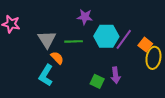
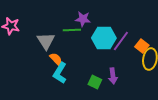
green line: (74, 41) -> (72, 30), moved
cyan L-shape: (46, 75) -> (60, 73), moved

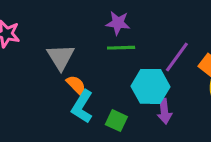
green line: (72, 30) -> (121, 48), moved
cyan hexagon: (104, 38) -> (150, 86), moved
green square: (95, 82) -> (116, 121), moved

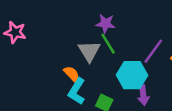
green line: (121, 48) -> (108, 44), turned 60
gray triangle: (61, 57) -> (89, 51), moved

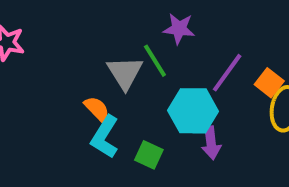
purple star: (106, 24) -> (179, 29), moved

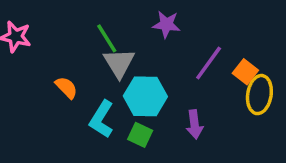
green line: (155, 61) -> (107, 38), moved
orange semicircle: (97, 109) -> (66, 88), moved
cyan hexagon: (193, 111) -> (145, 96), moved

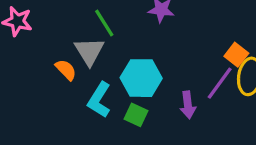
gray triangle: (119, 63) -> (89, 51), moved
purple line: (209, 63) -> (220, 83), moved

